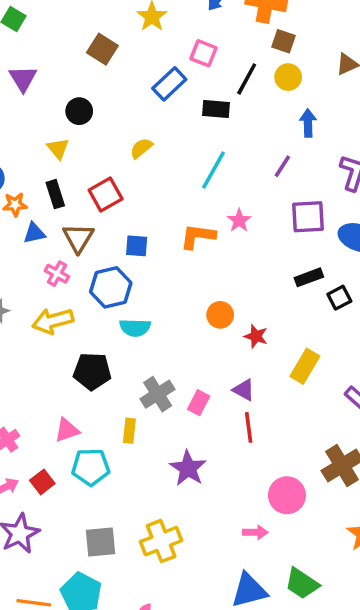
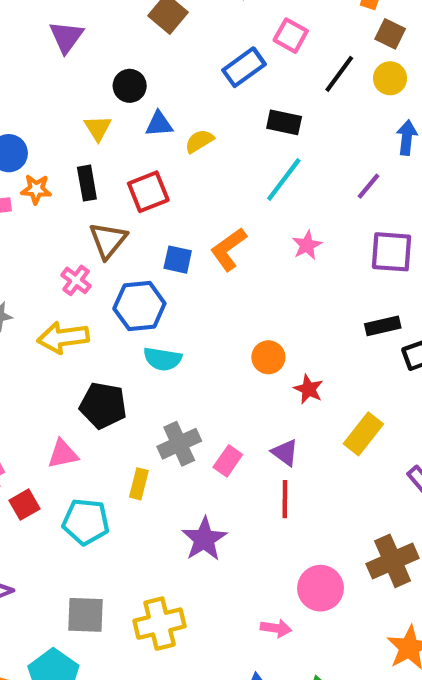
black rectangle: (216, 109) -> (284, 122), moved
blue triangle: (34, 233) -> (159, 124), moved
orange L-shape: (198, 236) -> (229, 249), moved, turned -51
pink triangle: (67, 430) -> (63, 454), moved
red square: (42, 482) -> (24, 505), moved

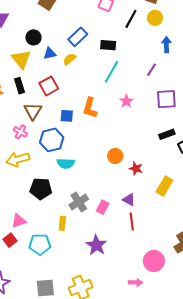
blue rectangle: (244, 67) -> (78, 37), moved
yellow triangle: (98, 128) -> (21, 59), size x1.5
orange L-shape: (229, 249) -> (90, 108), turned -30
pink triangle: (63, 454) -> (19, 221), moved

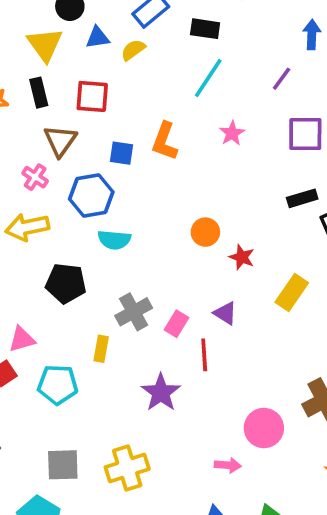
red square: (49, 86) -> (92, 96), turned 30
red line: (132, 221) -> (204, 355), moved

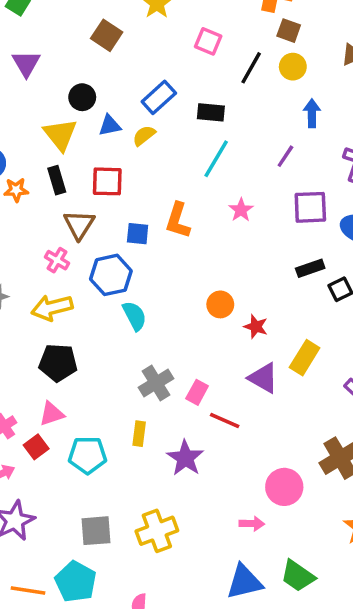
cyan semicircle: (114, 240) -> (135, 316), turned -120
black pentagon: (66, 283) -> (58, 363), moved
purple triangle: (225, 313) -> (263, 378), moved, size x1.4
yellow rectangle: (101, 349) -> (139, 434), moved
red line: (204, 355) -> (225, 421), turned -60

